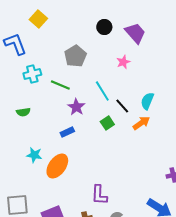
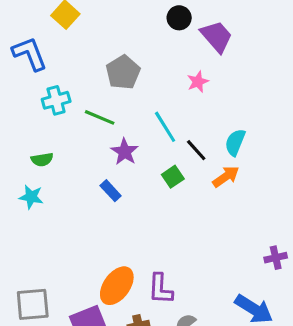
black circle: (104, 27) -> (179, 18), moved
blue rectangle: (67, 132) -> (111, 191), turned 72
cyan star: (34, 155) -> (31, 197), moved
orange ellipse: (57, 166) -> (117, 286), moved

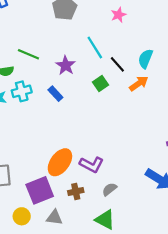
cyan cross: (56, 100) -> (22, 91), moved
green line: (100, 117) -> (28, 54), moved
purple L-shape: (160, 289) -> (91, 165), turned -65

